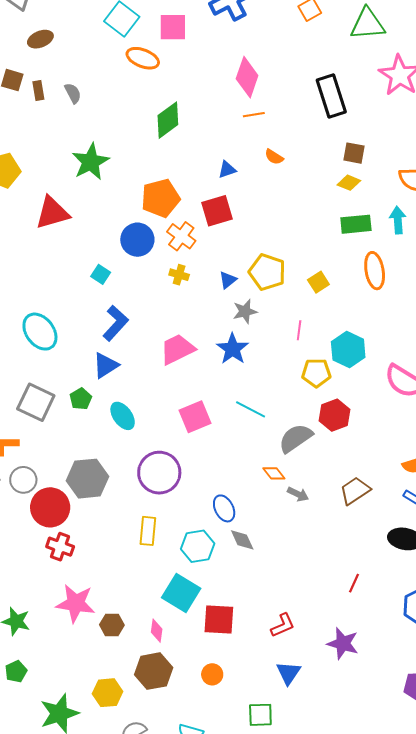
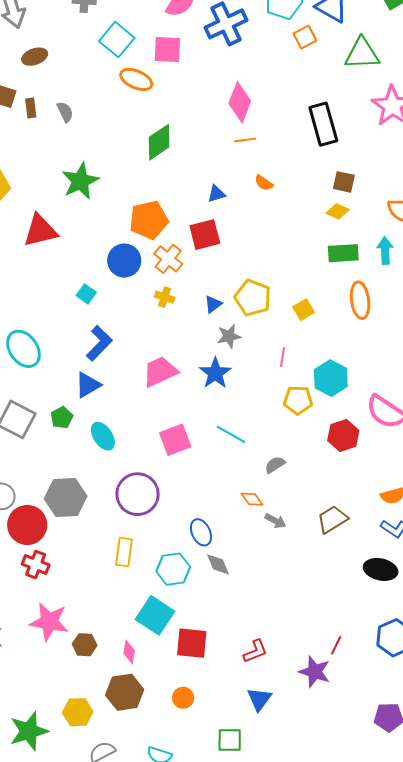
red hexagon: (334, 415) -> (343, 435), moved
gray semicircle: (296, 438) -> (275, 465), size x0.6
red line: (354, 583) -> (336, 645), moved

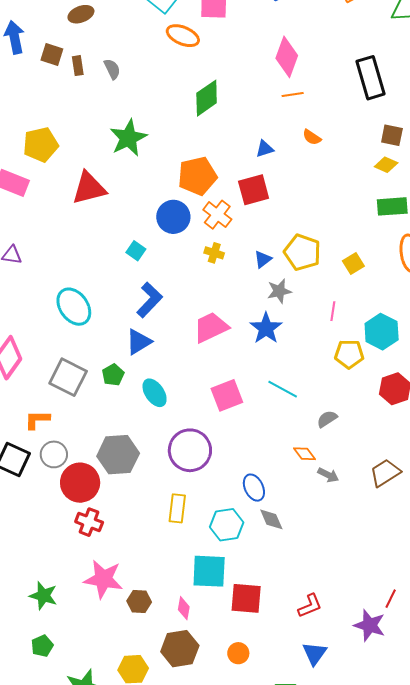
cyan square: (155, 615) -> (209, 571), turned -30

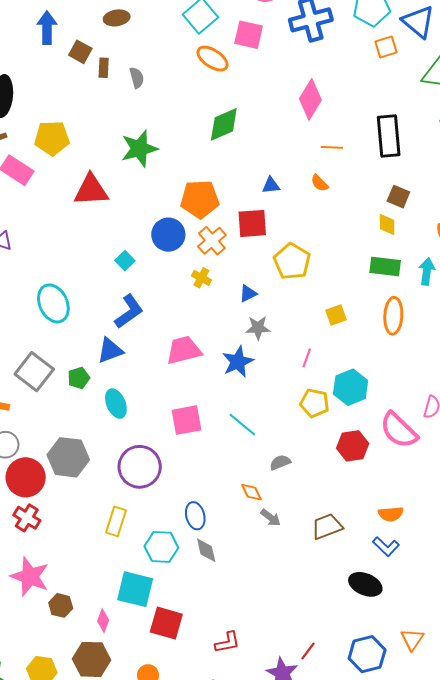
orange line: (293, 95) -> (332, 147), moved
yellow diamond: (386, 165) -> (387, 224), turned 55
yellow pentagon: (302, 252) -> (292, 261), moved

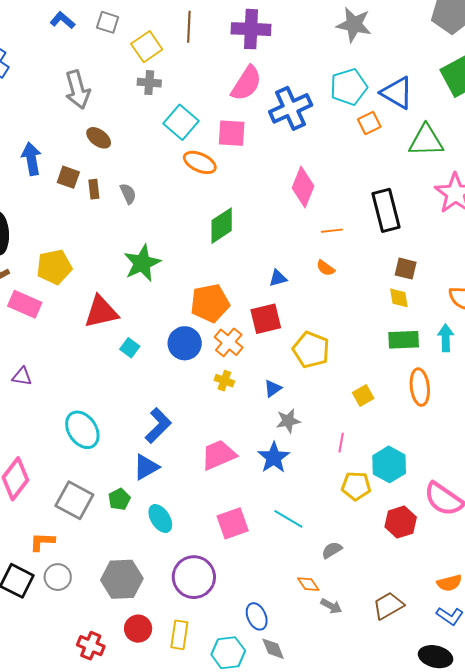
brown ellipse: (117, 18) -> (99, 138), turned 55
cyan square: (125, 261) -> (130, 348), moved
red circle: (26, 477) -> (138, 629), moved, size x0.7

